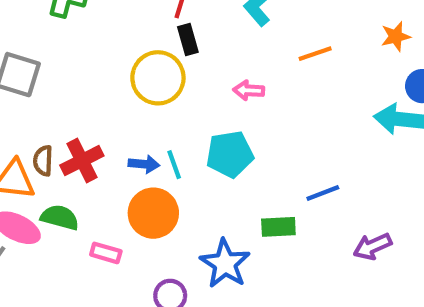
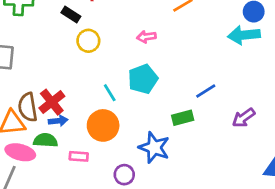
black rectangle: (188, 39) -> (71, 14), moved, turned -30
yellow circle: (158, 78) -> (88, 41), size x0.7
brown semicircle: (43, 161) -> (28, 107), size x1.5
blue arrow: (144, 164) -> (58, 121), moved

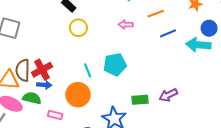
pink arrow: (146, 37) -> (126, 25), moved
blue line: (206, 91) -> (168, 33), moved
purple arrow: (244, 118) -> (168, 95), moved

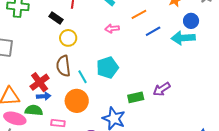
brown semicircle: (23, 70) -> (63, 66), moved

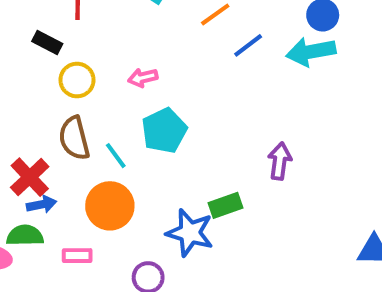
pink arrow: (112, 29) -> (143, 78), moved
purple arrow: (162, 89) -> (280, 161), turned 138
green rectangle: (136, 97) -> (226, 205), moved

